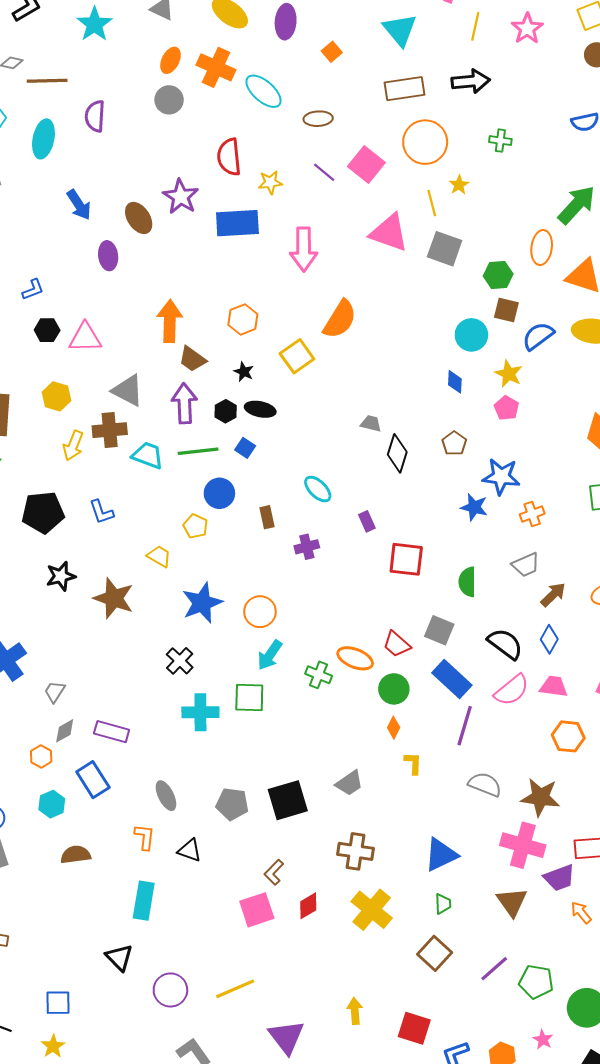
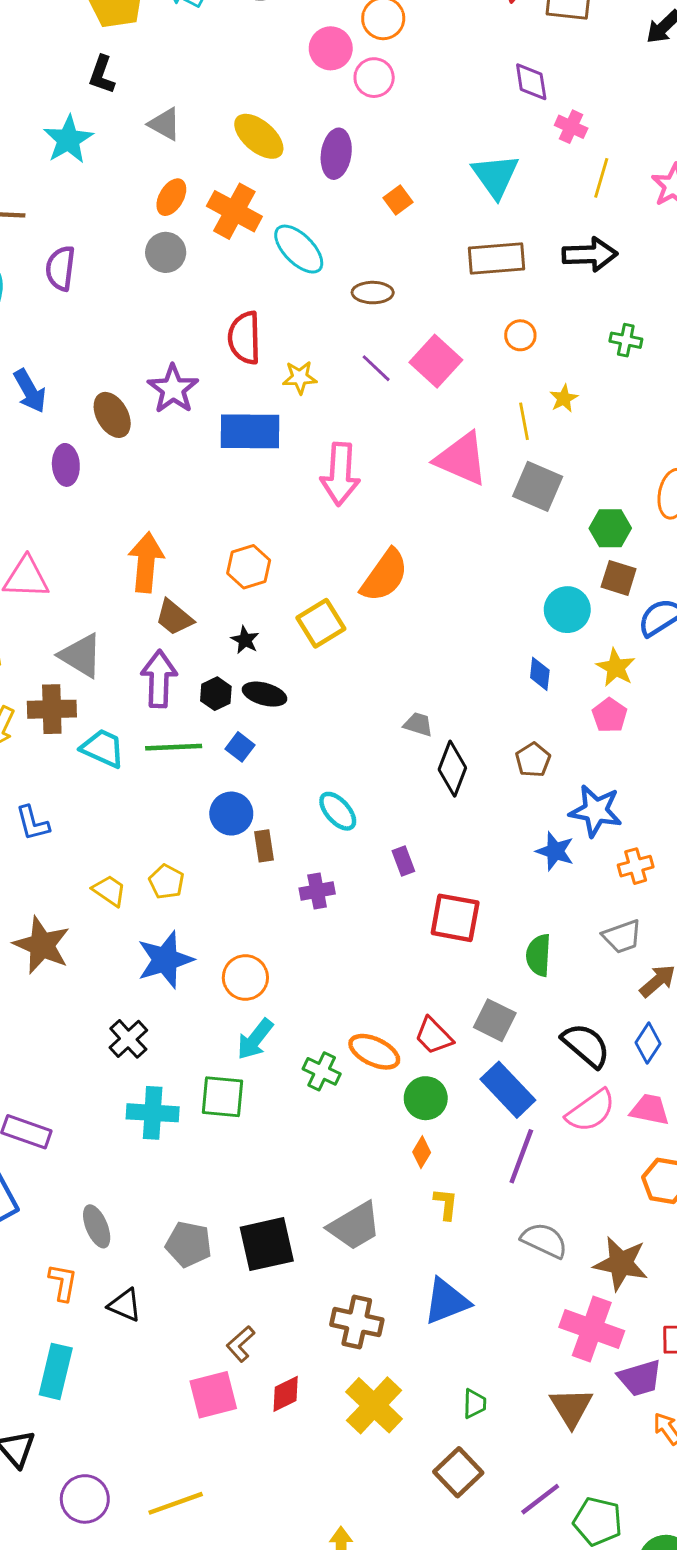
orange circle: (425, 142) -> (520, 335), size x0.5
blue circle: (219, 493) -> (231, 814), moved
yellow pentagon: (195, 526) -> (166, 882), moved
gray trapezoid: (349, 783) -> (355, 1226), size x1.4
blue triangle: (441, 855) -> (446, 1301), moved

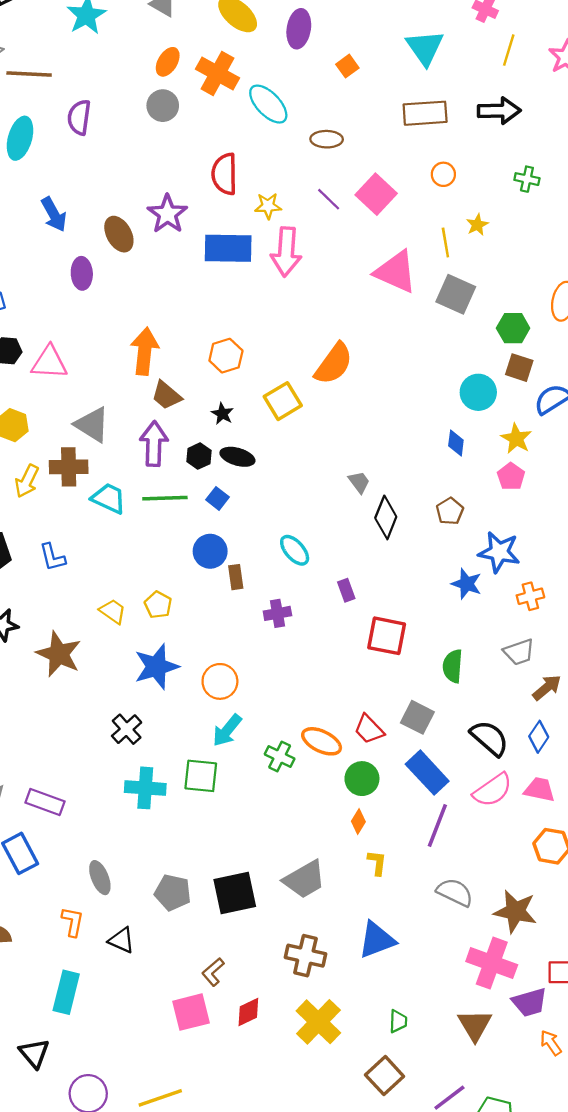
pink arrow: (340, 474) -> (286, 252), moved
gray trapezoid: (418, 724) -> (359, 482), turned 35

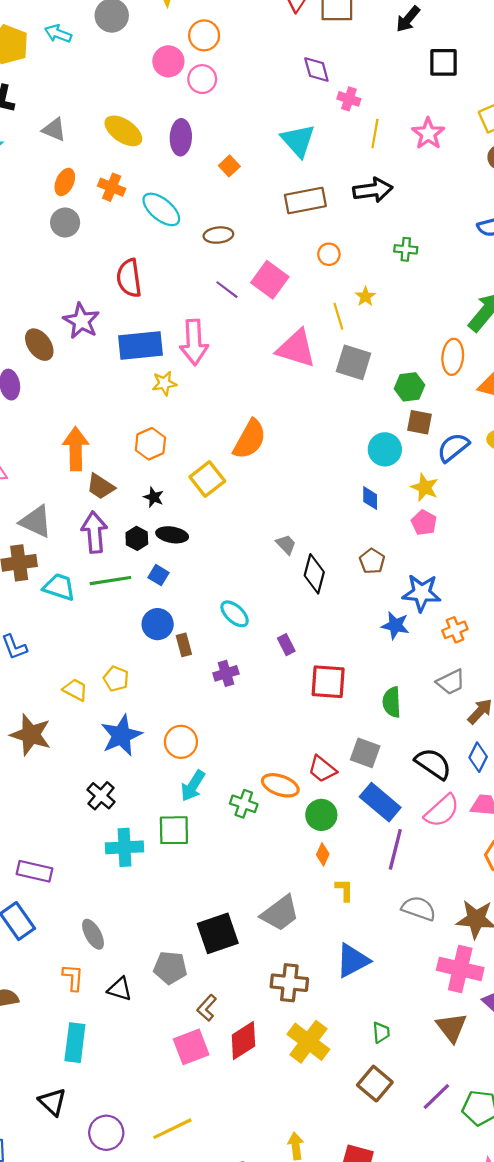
orange cross: (218, 74) -> (112, 187), size x0.7
yellow star: (268, 206) -> (164, 383), moved
gray pentagon: (173, 892) -> (170, 968), moved
red diamond: (248, 1012) -> (243, 1041), size x1.4

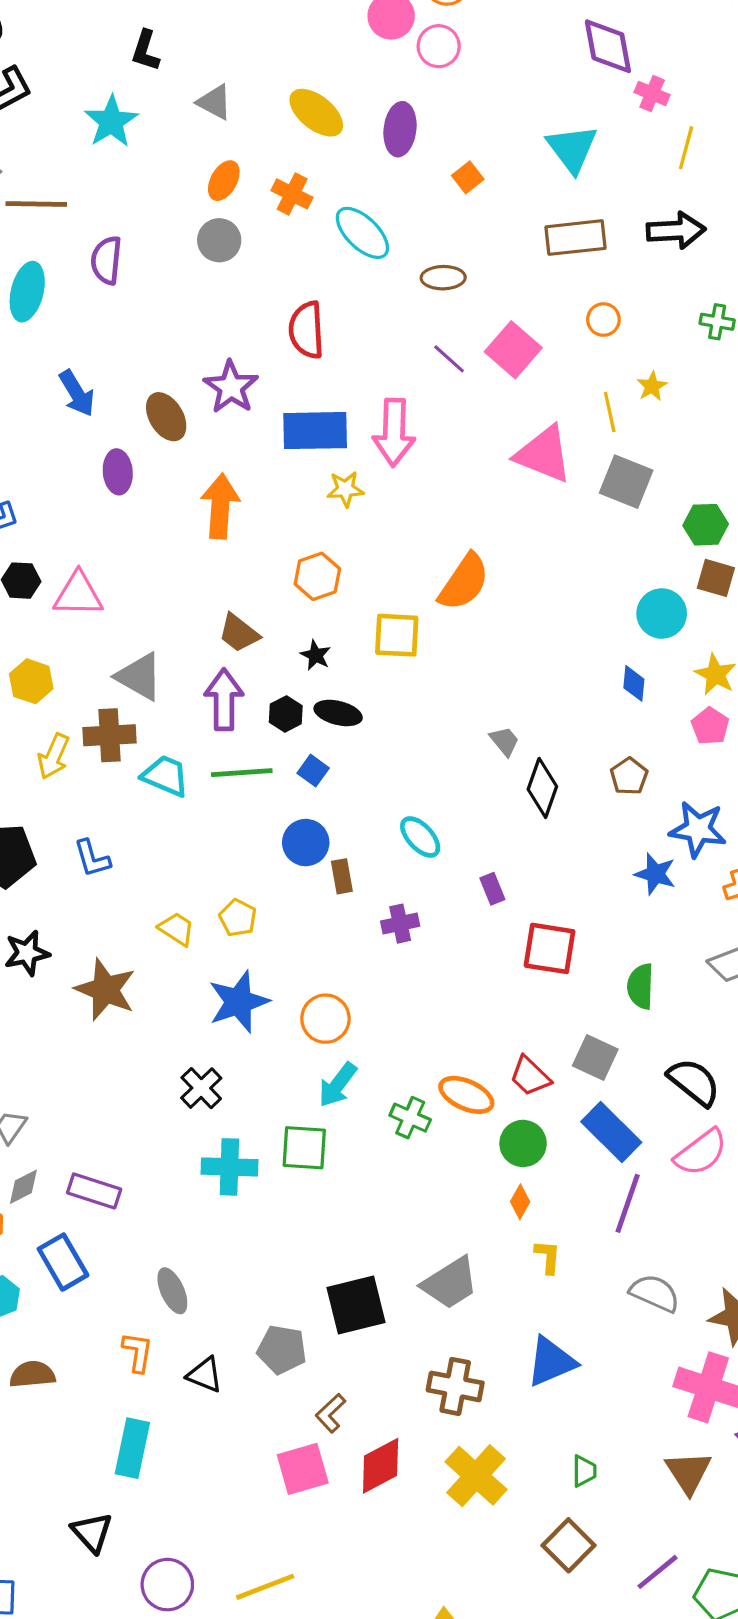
purple diamond: (316, 70) -> (608, 46), size x1.4
orange arrow: (76, 449) -> (220, 506), moved
yellow square: (207, 479) -> (397, 635), turned 36

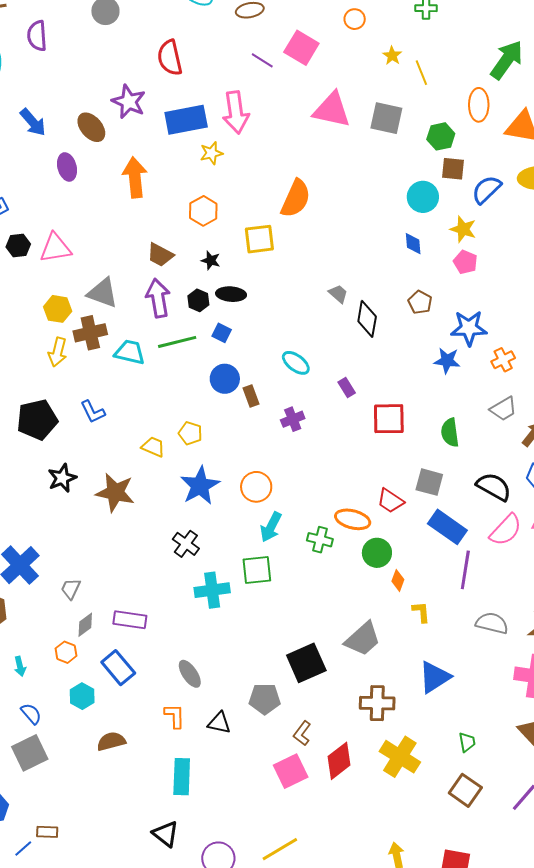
yellow line: (610, 412) -> (421, 73), moved
yellow hexagon: (31, 681) -> (58, 309), moved
green circle: (523, 1143) -> (377, 553), moved

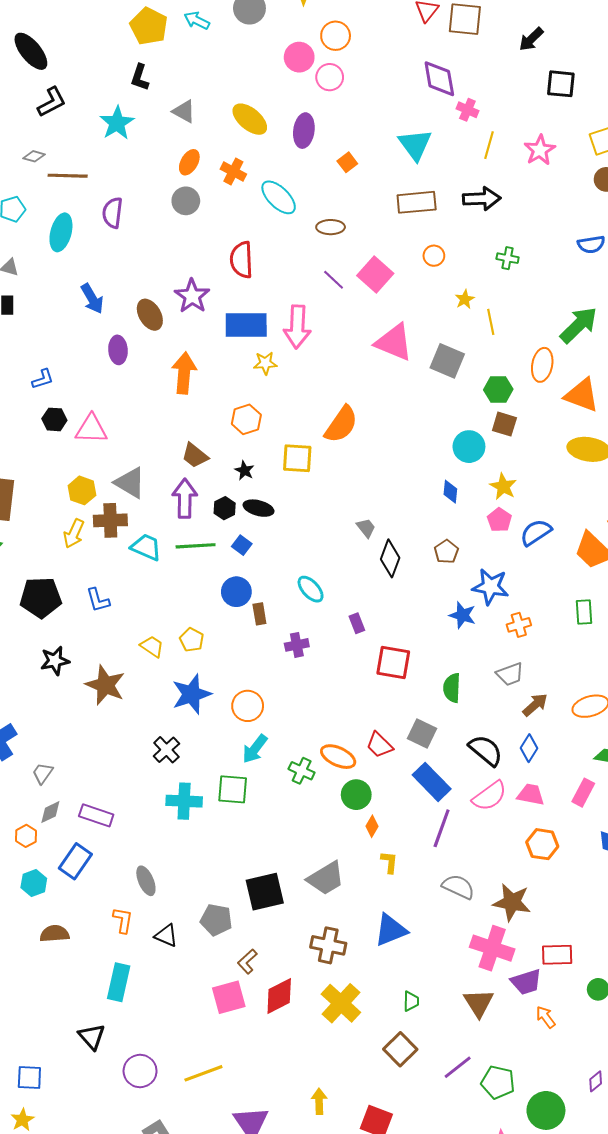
blue semicircle: (487, 190) -> (536, 532), moved
blue rectangle: (118, 668) -> (75, 861), turned 64

